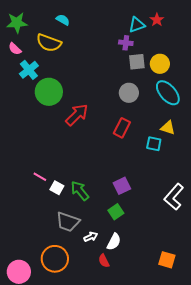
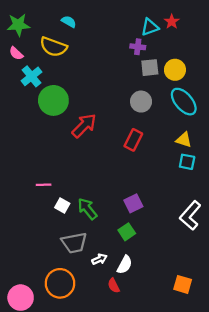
cyan square: (154, 144) -> (187, 162), moved
pink line: (40, 177) -> (44, 185), moved, turned -32
gray trapezoid: (68, 222) -> (74, 243), turned -30

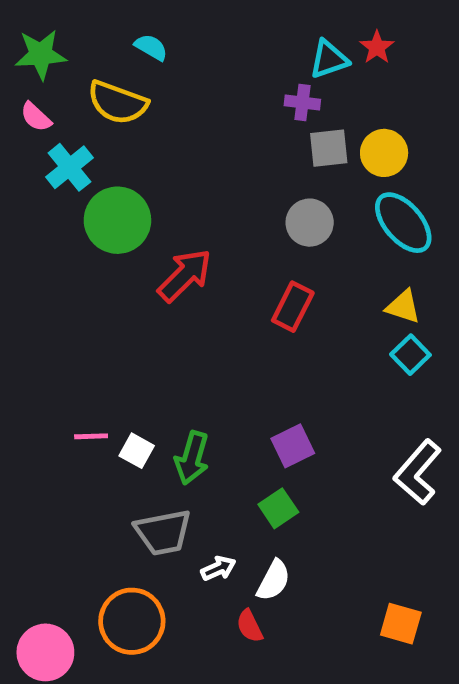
cyan square: (187, 162) -> (410, 355), turned 35
pink line: (44, 185) -> (91, 436), moved
green arrow: (87, 209) -> (192, 458), turned -125

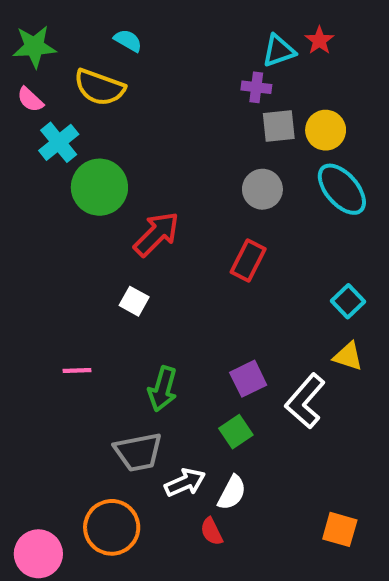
yellow triangle: (403, 307) -> (348, 356), moved
white square: (137, 451) -> (134, 301), moved
white L-shape: (418, 472) -> (305, 401), moved
white arrow: (218, 568) -> (185, 483), size x1.4

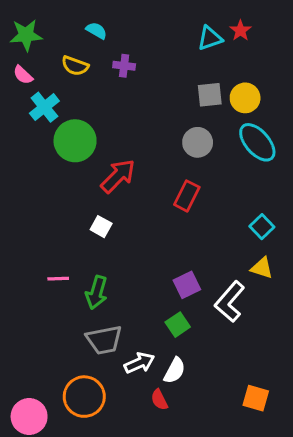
yellow semicircle: (99, 87) -> (75, 66), size x0.7
purple cross: (256, 87) -> (124, 66), moved
green arrow: (163, 389) -> (96, 292), moved

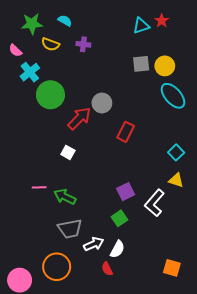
green star: (26, 35) -> (32, 24), moved
gray circle: (198, 142) -> (102, 103), moved
green arrow: (96, 292) -> (65, 197), turned 100

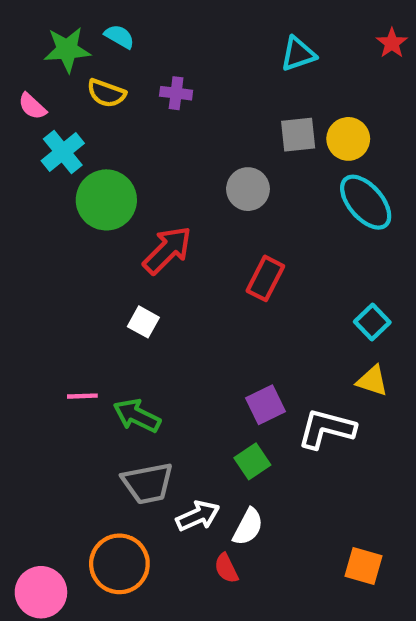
cyan semicircle: (65, 21) -> (119, 37), moved
red star: (162, 21) -> (392, 43), moved
gray circle: (102, 103) -> (248, 189), moved
white L-shape: (154, 203) -> (326, 429), turned 64

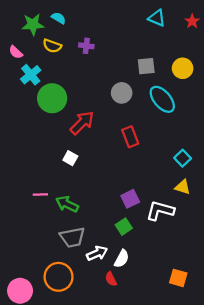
cyan triangle: (298, 54) -> (157, 18), moved, turned 42
yellow circle: (348, 139) -> (183, 68), moved
cyan ellipse: (366, 202) -> (162, 99), moved
red rectangle: (265, 278) -> (130, 137), turned -48

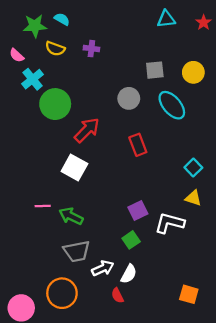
cyan triangle: (157, 18) -> (166, 19), turned -30
white square: (70, 158) -> (74, 167), size x1.6

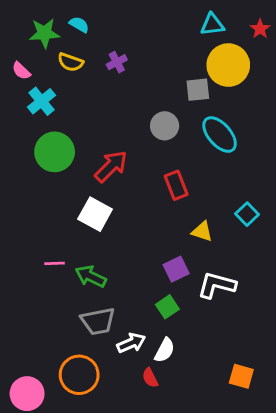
purple cross: (91, 49) -> (117, 62), turned -35
yellow circle: (193, 72) -> (228, 65), moved, size x1.5
green circle: (55, 104) -> (55, 152), moved
yellow triangle: (193, 198) -> (202, 231), moved

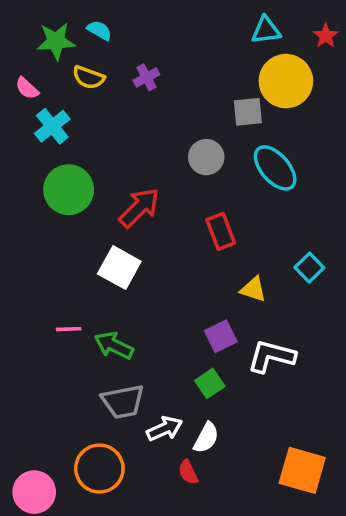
orange square: (241, 376) -> (302, 470), size x1.5

